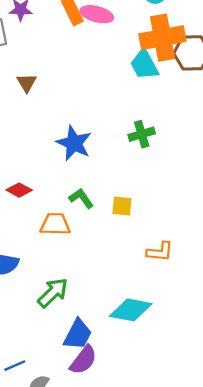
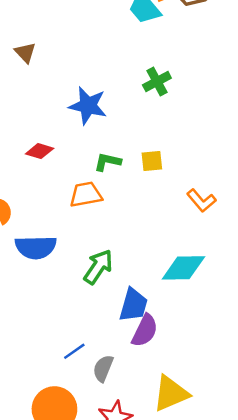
red diamond: (19, 190) -> (40, 151), moved
green L-shape: (81, 198) -> (108, 162), turned -30
orange L-shape: (160, 252) -> (201, 201), turned 56

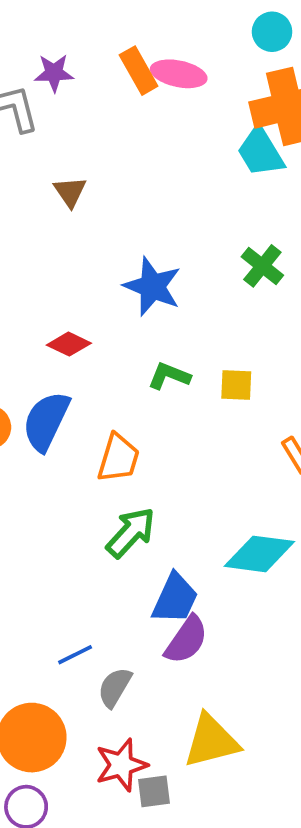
green cross: (157, 81) -> (262, 266), turned -32
orange trapezoid: (86, 195) -> (118, 458), moved, turned 108
blue semicircle: (36, 247) -> (46, 421), moved, turned 108

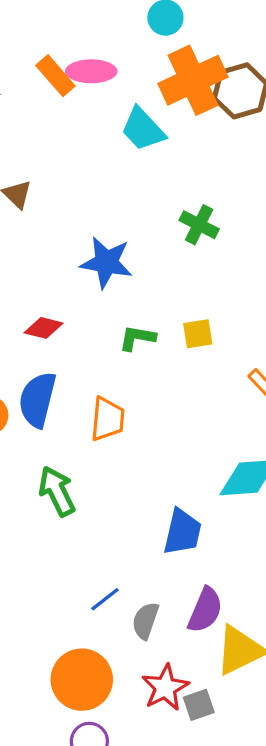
cyan trapezoid: (261, 152) -> (143, 129), moved
green arrow: (131, 533) -> (57, 491), moved, turned -57
purple semicircle: (186, 640) -> (205, 610), moved

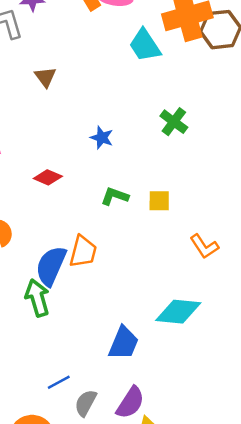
blue star: (106, 262) -> (102, 138), size x0.6
blue semicircle: (37, 400) -> (51, 266), moved

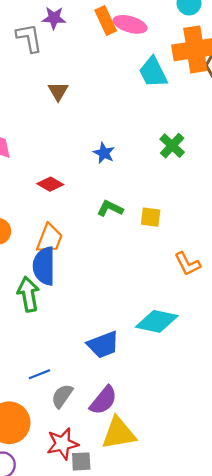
orange trapezoid: (83, 252) -> (50, 239), moved
blue semicircle: (51, 266) -> (44, 266), turned -30
blue trapezoid: (123, 343) -> (103, 345), turned 40

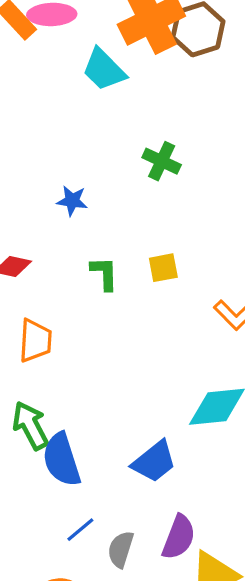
green L-shape: (110, 208) -> (104, 273), turned 80
blue semicircle: (44, 266) -> (62, 460), moved

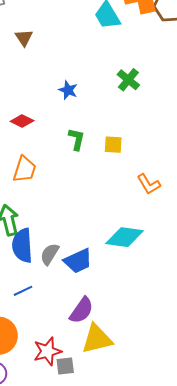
gray semicircle: (121, 549) -> (50, 254), moved

